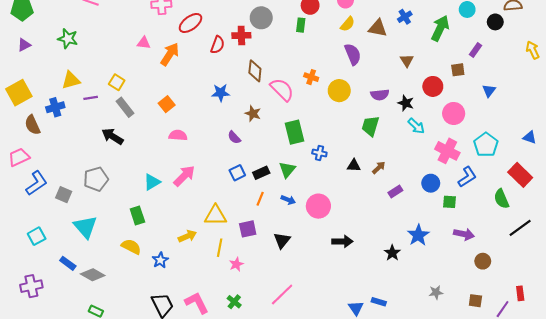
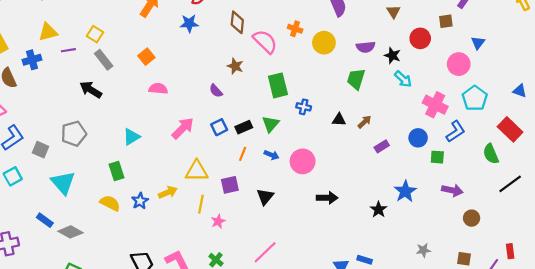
blue star: (221, 93) -> (189, 23), moved
pink circle: (454, 113) -> (459, 64), moved
pink arrow: (184, 176) -> (183, 128), moved
cyan square: (37, 236) -> (13, 176), moved
blue star: (160, 260) -> (140, 201), moved

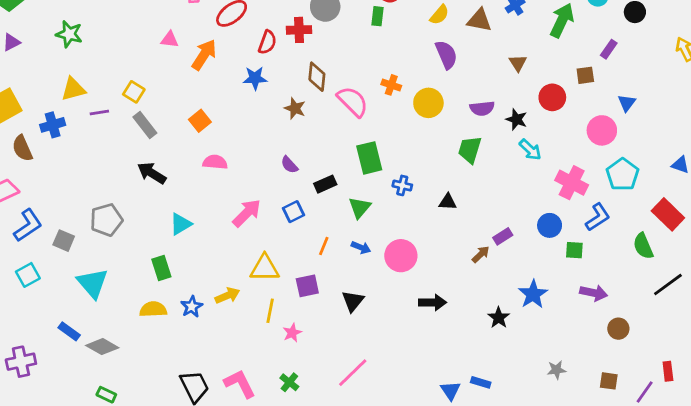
brown star: (235, 66) -> (295, 108), moved
black arrow: (91, 90) -> (152, 173), moved
brown arrow: (365, 122) -> (481, 254), moved
black rectangle: (244, 127) -> (325, 184), moved
yellow semicircle: (110, 203) -> (153, 309), turned -30

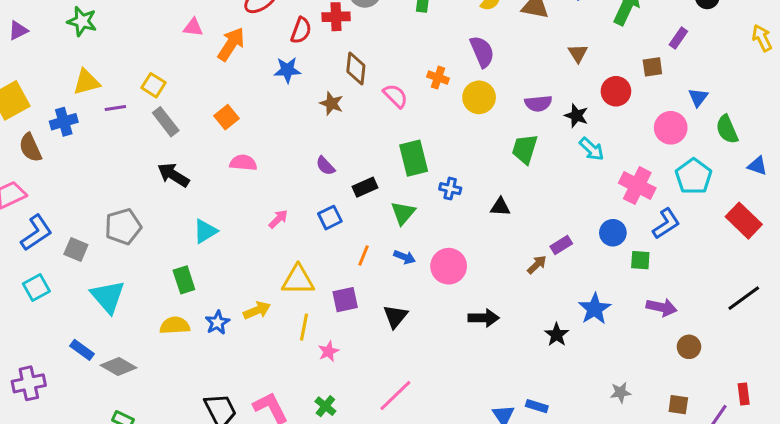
purple semicircle: (446, 55) -> (482, 52), moved
pink semicircle: (353, 101) -> (395, 96), size x0.7
pink arrow: (247, 213) -> (278, 219), size x0.6
green semicircle: (643, 246) -> (727, 129), moved

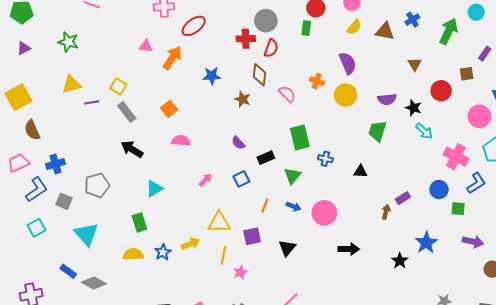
red semicircle: (301, 30) -> (271, 48), moved
blue cross: (64, 122) -> (56, 164), moved
brown arrow: (537, 265) -> (386, 212), turned -32

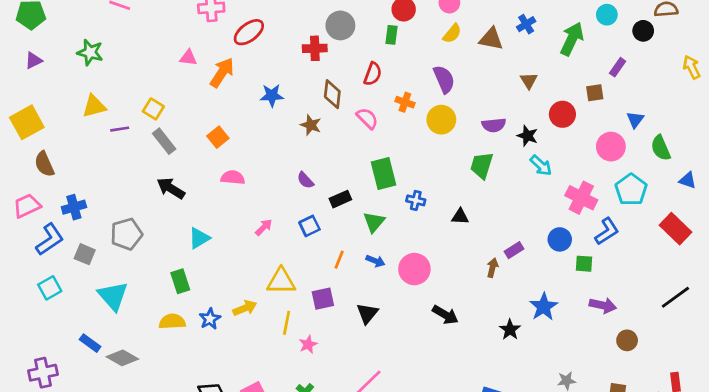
red semicircle: (271, 48) -> (373, 74), moved
black arrow: (349, 249) -> (445, 315), turned 30

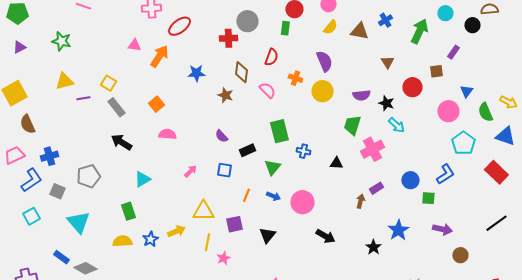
yellow arrow: (692, 67) -> (508, 102), moved, turned 144
blue triangle: (688, 180) -> (505, 136), size x1.5
pink cross: (581, 198) -> (372, 149), moved, turned 35
blue square: (309, 226) -> (224, 170), turned 35

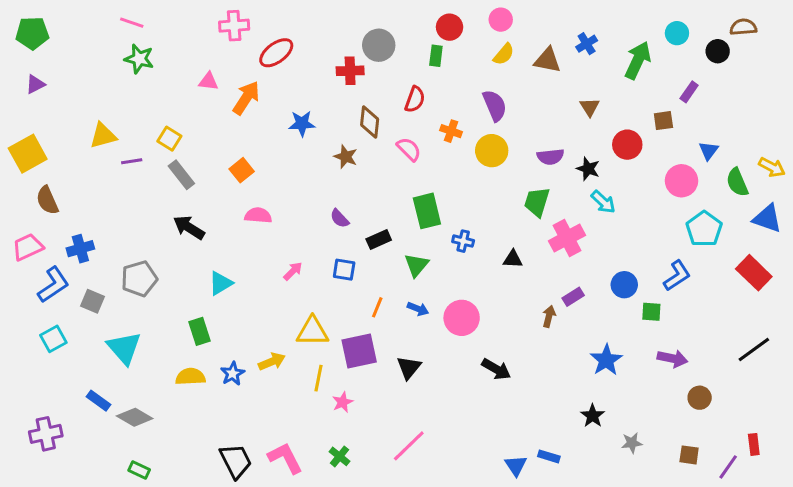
green star: (61, 41) -> (139, 59), moved
purple square: (234, 224) -> (359, 351), size x1.4
black star: (373, 247) -> (593, 416), moved

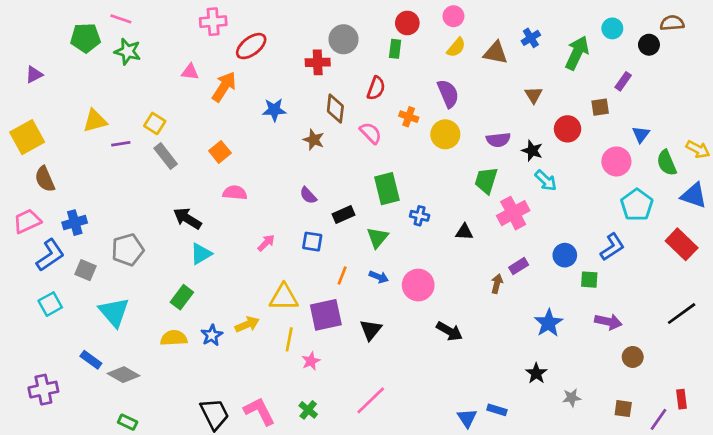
green pentagon: (32, 33) -> (86, 38), moved
black arrow: (189, 227) -> (187, 218), moved
green rectangle: (199, 331) -> (182, 297), turned 55

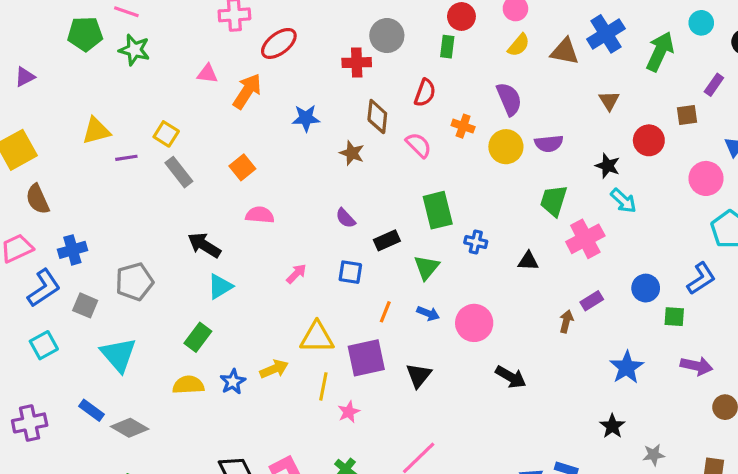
blue cross: (531, 38) -> (606, 34), size x1.6
purple semicircle: (498, 140) -> (549, 144), moved
purple cross: (43, 390) -> (30, 423), moved

